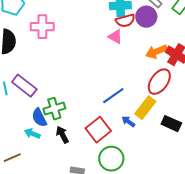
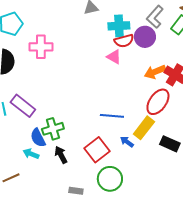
blue line: (113, 96) -> (112, 116), turned 40

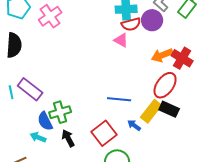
pink cross: (41, 47) -> (50, 16), moved, turned -35
black rectangle: (170, 144) -> (169, 109), moved

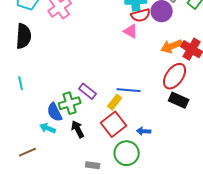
purple rectangle: (30, 89) -> (88, 91), moved, size x0.7
yellow rectangle: (151, 111) -> (115, 102), moved, size x0.7
blue arrow: (134, 125) -> (144, 131), moved, turned -32

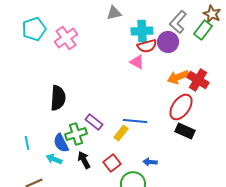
black semicircle: (24, 36) -> (58, 98), moved
cyan line: (21, 83) -> (27, 143), moved
red square: (114, 124) -> (112, 163), moved, size x0.7

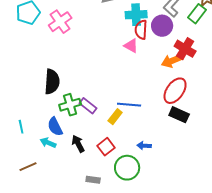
red semicircle: (147, 46) -> (141, 30), turned 108
red cross: (198, 80) -> (185, 49), moved
green cross: (76, 134) -> (70, 105), moved

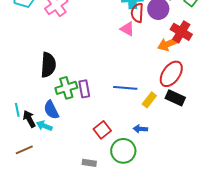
purple rectangle: (88, 106) -> (84, 89), turned 42
yellow rectangle: (115, 117) -> (149, 100), moved
black arrow: (78, 144) -> (29, 119), moved

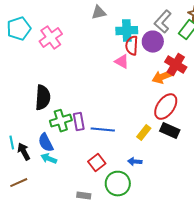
blue line: (125, 88) -> (103, 130), moved
cyan arrow: (44, 126) -> (49, 159), moved

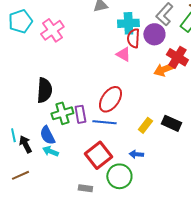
red ellipse: (166, 107) -> (110, 99), moved
red square: (97, 163) -> (98, 155), size x1.5

